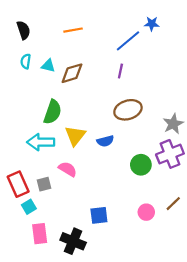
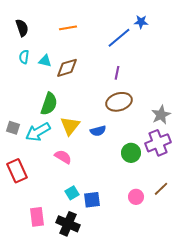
purple line: (120, 71) -> (117, 73), moved
cyan arrow: (41, 142) -> (38, 132), turned -30
gray square: (44, 184) -> (13, 128), moved, turned 32
cyan square: (29, 207) -> (72, 193), moved

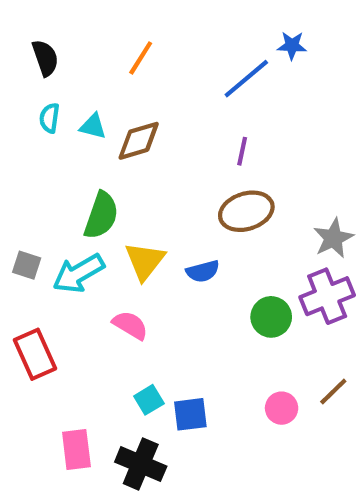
orange line: (68, 28) -> (141, 58), turned -48

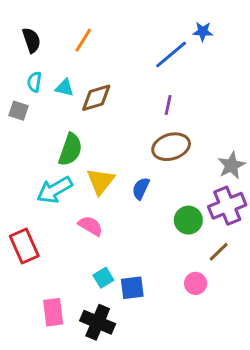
orange line: (141, 58) -> (83, 40), moved
gray square: (27, 265) -> (18, 111), moved
blue semicircle: (203, 271) -> (141, 188), turned 130
brown line: (333, 392) -> (219, 252), moved

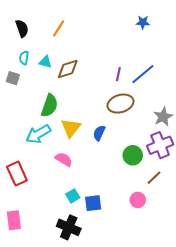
blue line: (171, 55) -> (143, 74), moved
pink rectangle: (53, 312) -> (14, 220), moved

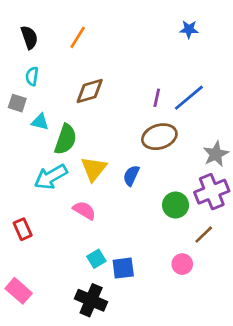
cyan triangle: (45, 62) -> (40, 122), moved
red rectangle: (17, 174) -> (23, 229), size x0.7
pink rectangle: (14, 220) -> (19, 291), turned -42

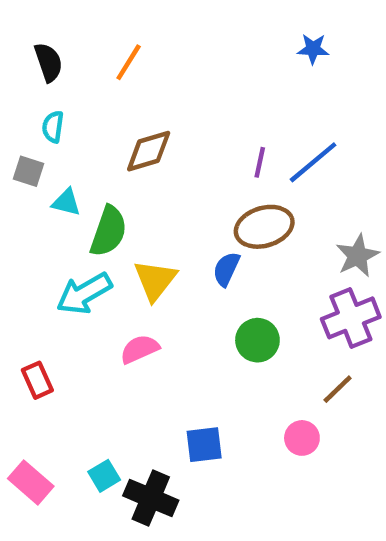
blue semicircle: (131, 176) -> (226, 269), moved
green circle: (176, 205) -> (257, 340), moved
pink semicircle: (84, 210) -> (140, 349), turned -55
cyan square: (96, 259) -> (104, 476), moved

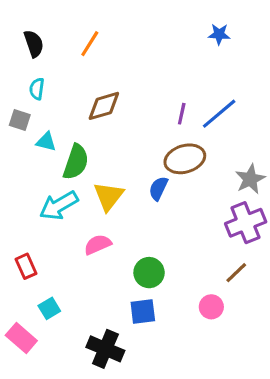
green circle: (257, 340) -> (149, 273), moved
cyan square: (104, 476) -> (49, 308), moved

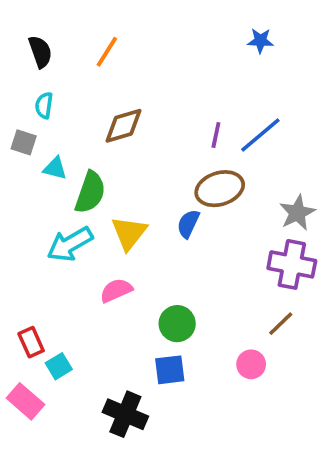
purple cross: (246, 223) -> (292, 264), turned 33
red rectangle: (26, 266) -> (31, 342), moved

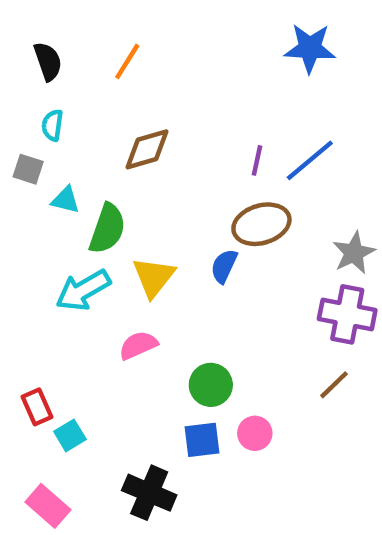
blue star: (260, 41) -> (310, 48), size x1.6
pink circle: (251, 364) -> (255, 433), moved
pink rectangle: (26, 401) -> (48, 506), moved

